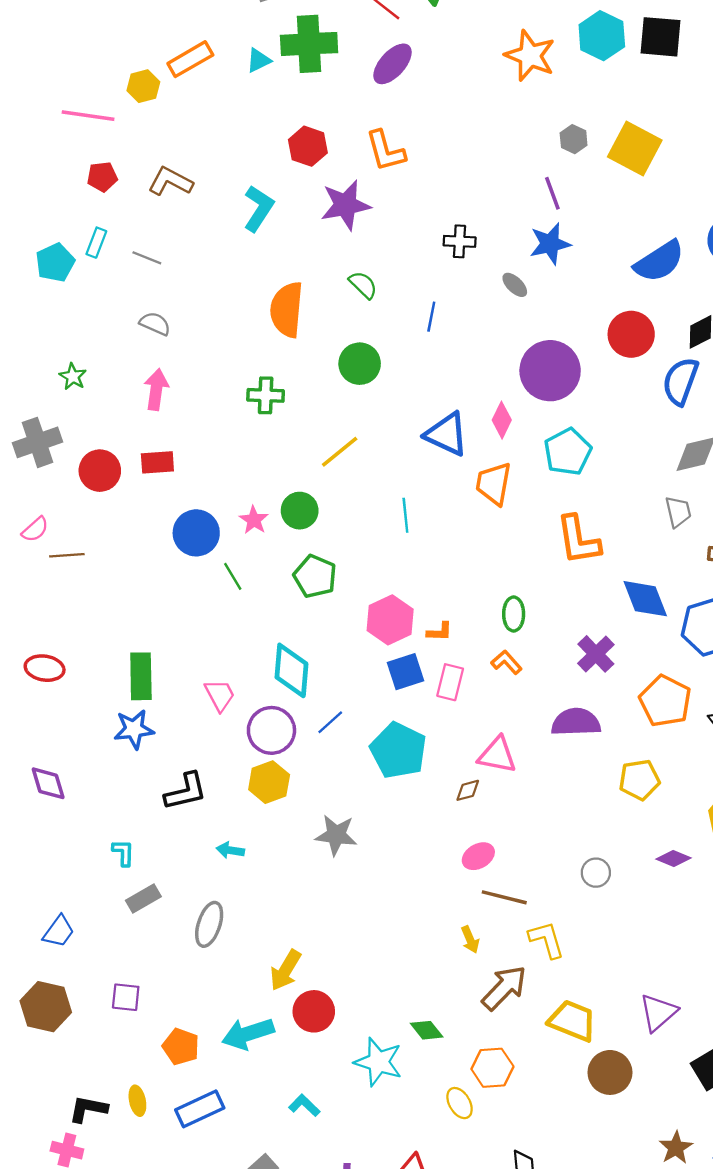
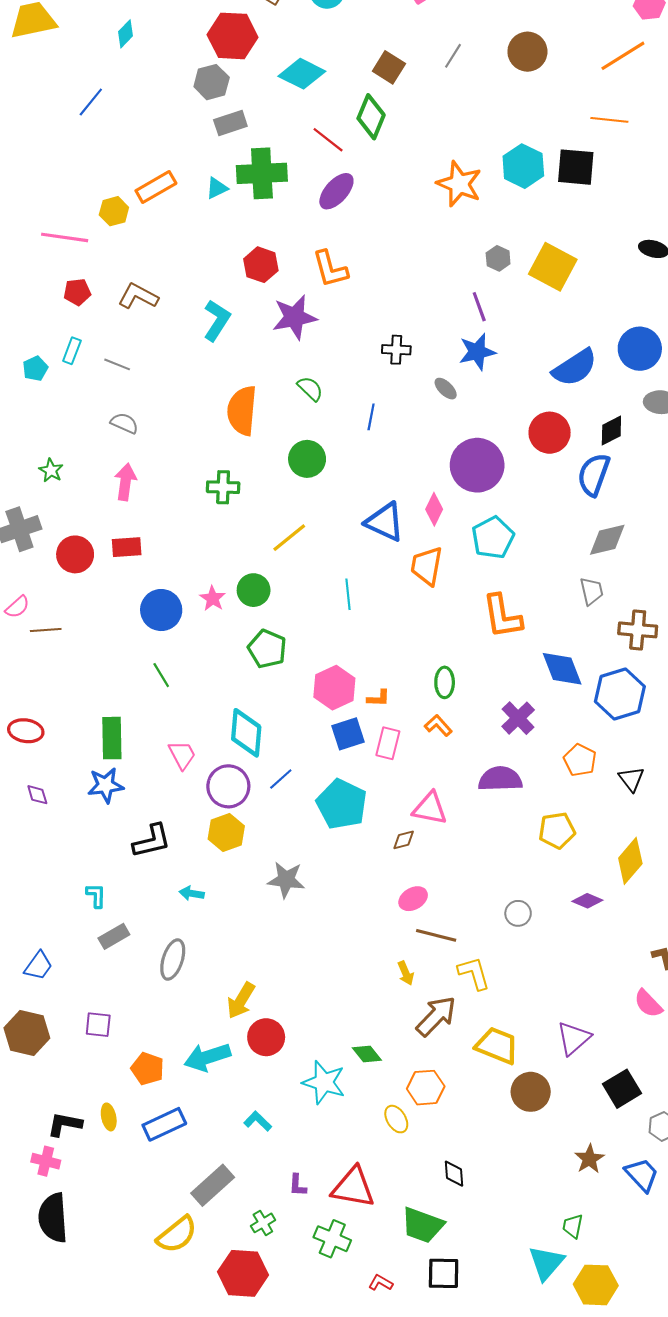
cyan pentagon: (55, 263) -> (35, 369), size x0.7
green line: (233, 576) -> (161, 675), moved
orange pentagon: (665, 701) -> (580, 760), size x0.7
purple diamond: (48, 783) -> (37, 795), moved, size x0.7

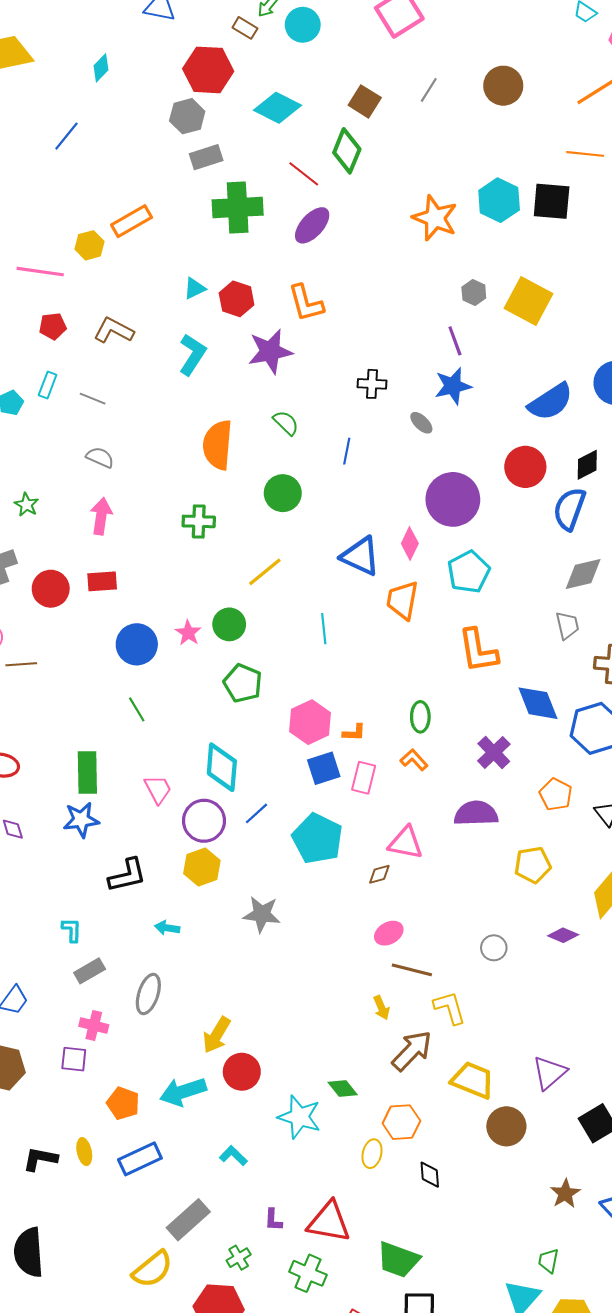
cyan triangle: (217, 188) -> (195, 288), moved
yellow ellipse: (396, 1119) -> (372, 1154), turned 44
pink cross: (46, 1161) -> (94, 1026), moved
black diamond: (454, 1174) -> (430, 1175), moved

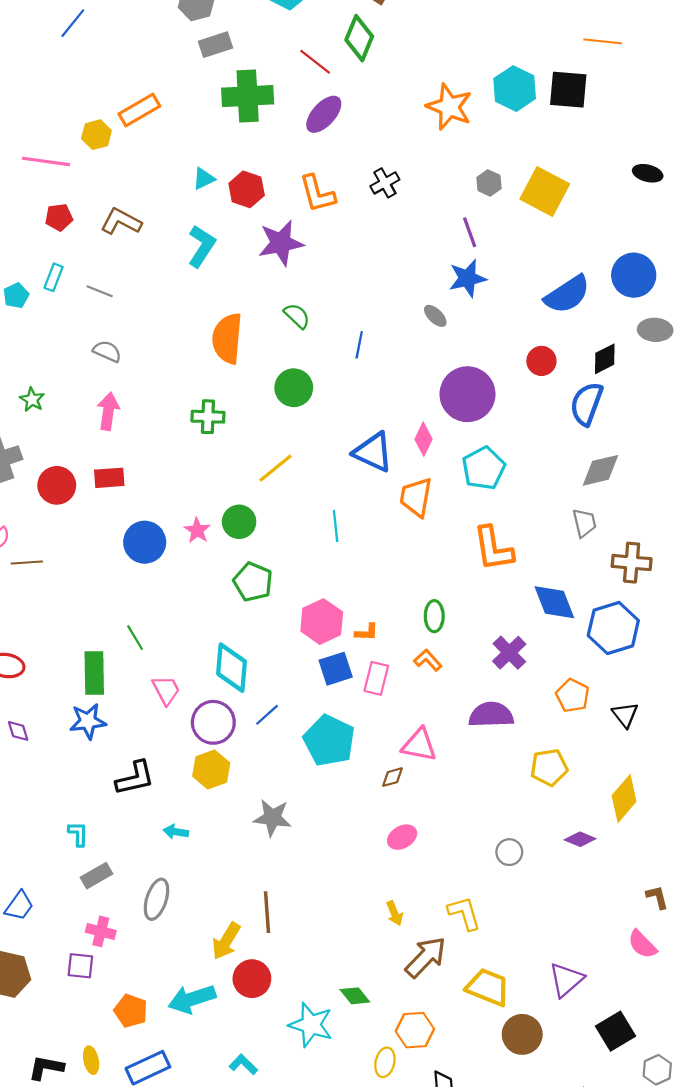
black cross: (372, 384) -> (385, 183), moved, turned -32
red circle: (525, 467) -> (541, 361), size x0.7
green line: (137, 709) -> (135, 638), moved
brown line: (412, 970) -> (267, 912), moved, turned 72

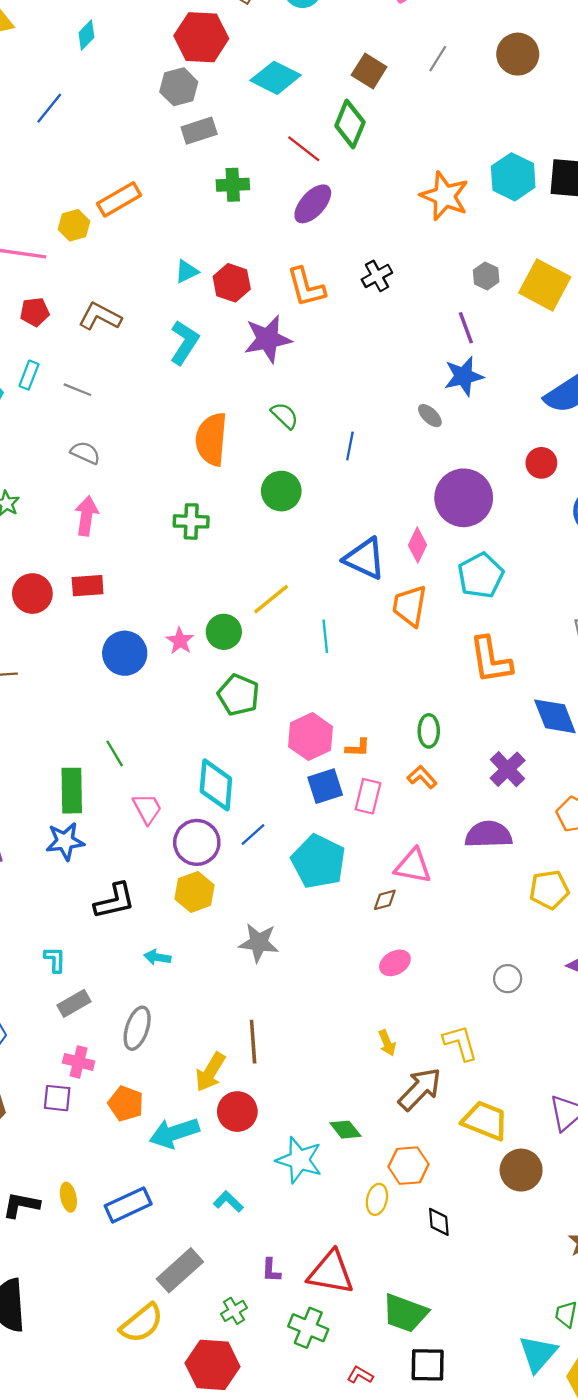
green cross: (248, 96) -> (233, 185), size x0.6
yellow line: (276, 468) -> (271, 599), moved
orange pentagon: (131, 1011) -> (126, 1104), moved

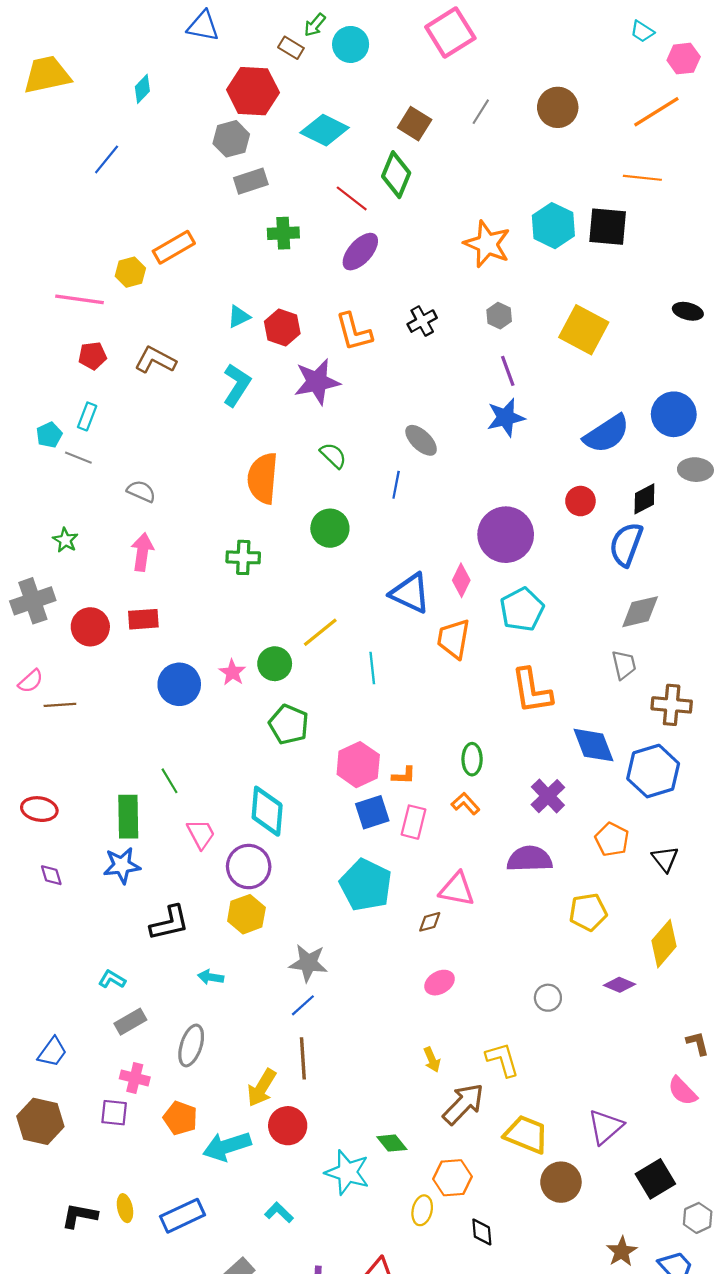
gray hexagon: (486, 276) -> (499, 316), moved
gray line: (77, 390) -> (78, 458), moved
gray ellipse: (430, 416) -> (421, 440), moved, size x1.4
blue line: (253, 835) -> (303, 1005), moved
cyan L-shape: (55, 959) -> (112, 979), turned -60

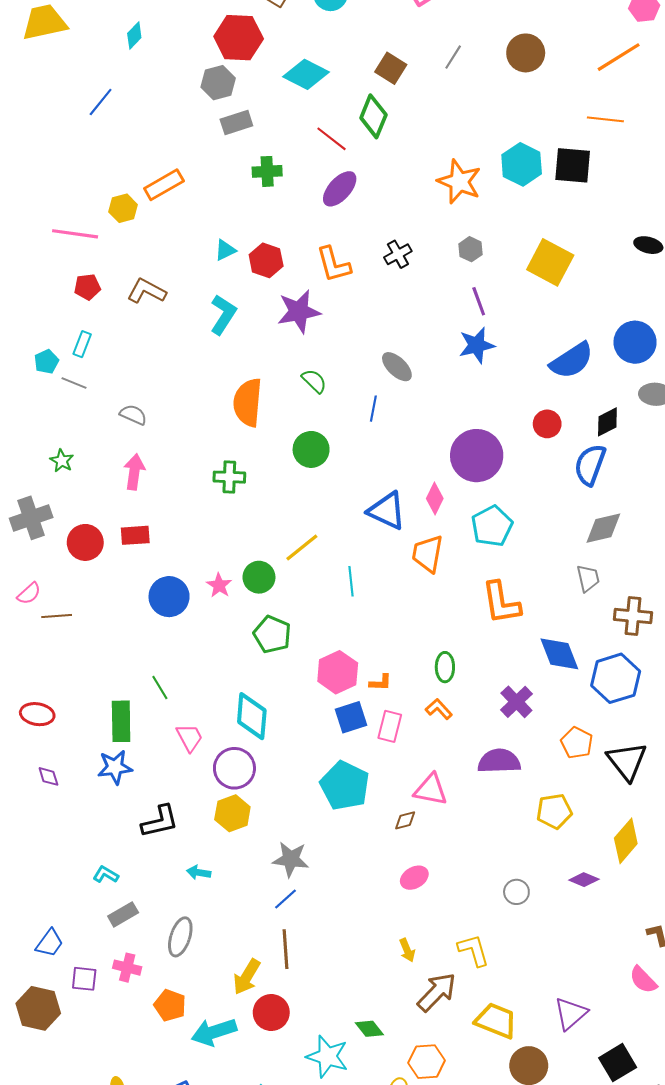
black triangle: (665, 859) -> (627, 761), size x1.6
purple square: (114, 1113) -> (84, 979), moved

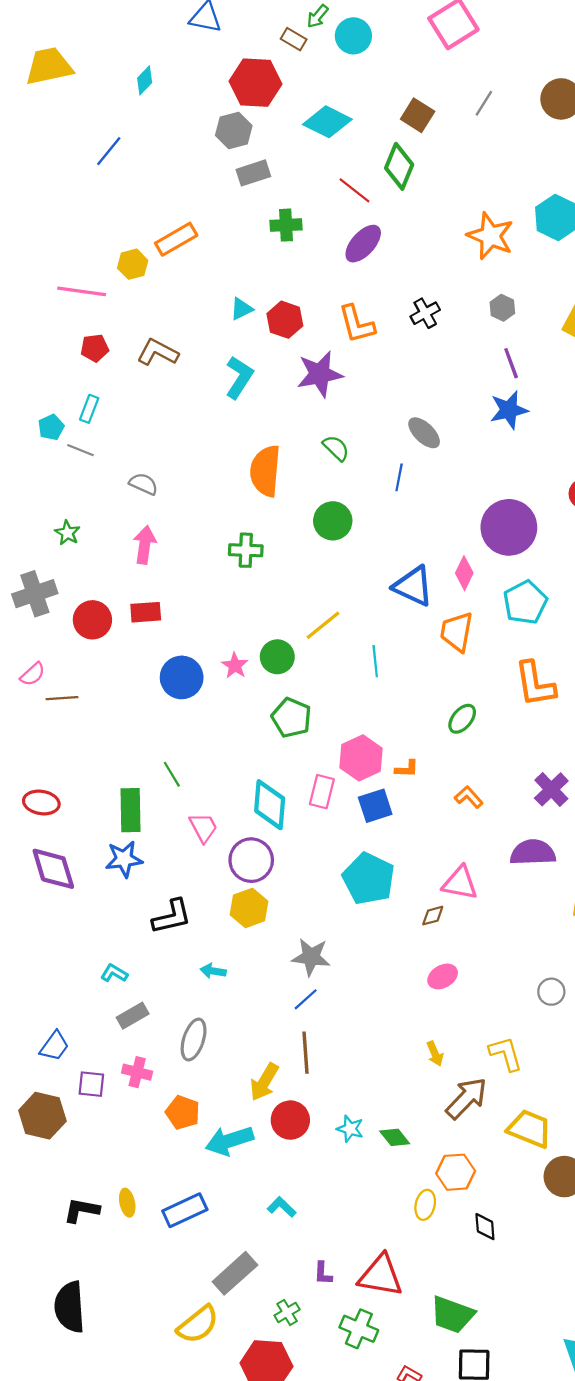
green ellipse: (445, 667) -> (462, 719), moved, turned 40
pink rectangle: (390, 726) -> (322, 792), moved
purple diamond: (48, 776) -> (53, 869), size x2.0
cyan star: (327, 1056) -> (350, 1129), moved, size x0.6

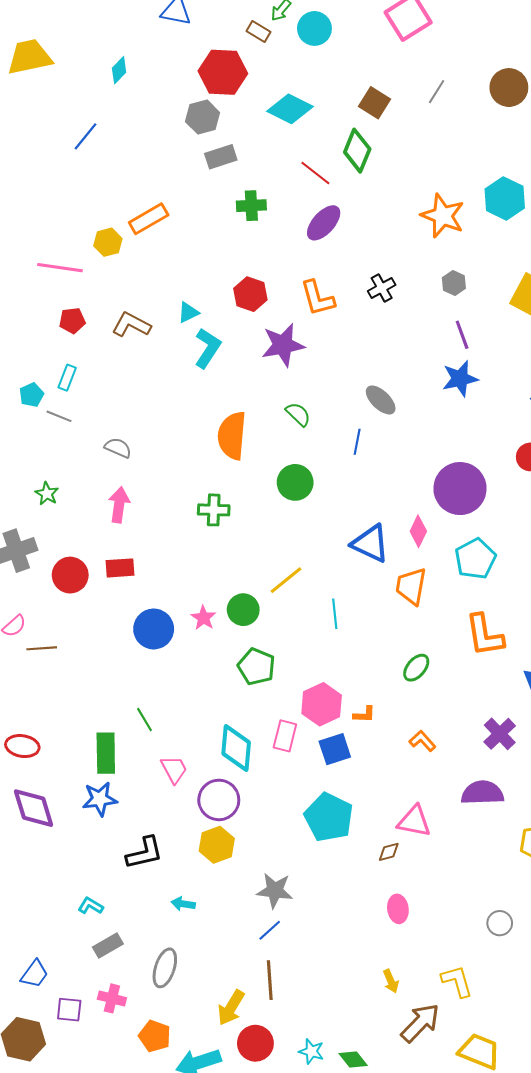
cyan triangle: (241, 309) -> (188, 312), moved
pink ellipse: (443, 976) -> (398, 909), turned -68

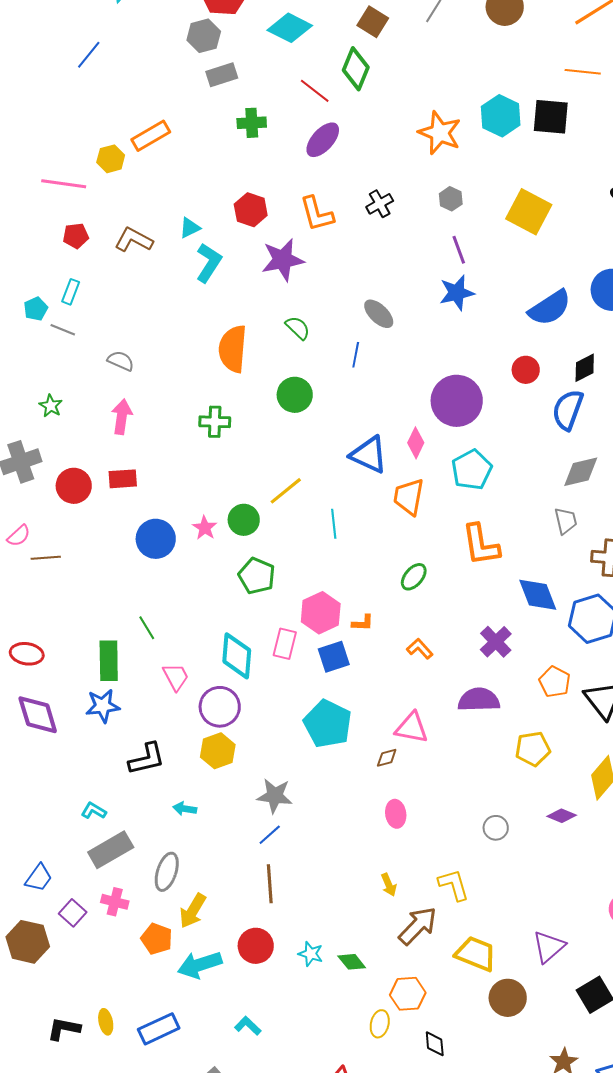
gray rectangle: (108, 946) -> (111, 850), size x1.5
yellow arrow: (231, 1008) -> (193, 911), moved
purple square: (69, 1010) -> (73, 913), turned 36

